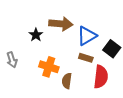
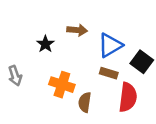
brown arrow: (61, 24) -> (77, 30), size x0.7

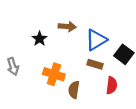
red semicircle: (128, 97) -> (112, 85), size x0.7

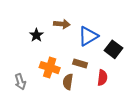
brown rectangle: (95, 64) -> (80, 63), moved
gray arrow: (13, 66) -> (20, 82), moved

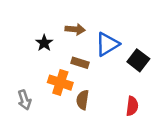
brown rectangle: (80, 63) -> (80, 63), moved
red semicircle: (102, 78) -> (132, 106), moved

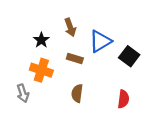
brown arrow: (75, 29) -> (70, 27), turned 66
orange cross: (60, 83) -> (41, 70), moved

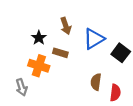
brown rectangle: (75, 59) -> (60, 53), moved
brown semicircle: (77, 93) -> (96, 82), moved

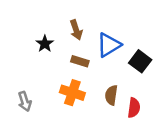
brown rectangle: (60, 53) -> (80, 61), moved
orange cross: (39, 66) -> (72, 93), moved

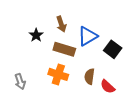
brown rectangle: (80, 61) -> (64, 49), size x1.5
red semicircle: (134, 108) -> (108, 87), turned 126

